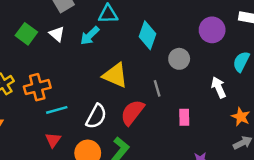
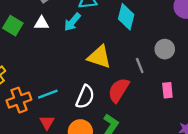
white triangle: (57, 34) -> (42, 23), turned -35
gray circle: (179, 59) -> (165, 49), moved
orange cross: (37, 87) -> (19, 100), moved

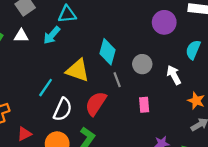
cyan diamond: (126, 17) -> (107, 52), moved
cyan line: (48, 94) -> (46, 88), moved, turned -36
red triangle: (47, 123) -> (24, 134), turned 32

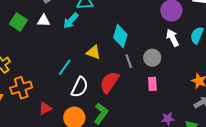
gray circle: (142, 64) -> (152, 58), moved
yellow triangle: (78, 70) -> (93, 52), size x0.7
white arrow: (174, 75) -> (173, 38), moved

